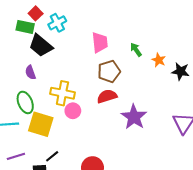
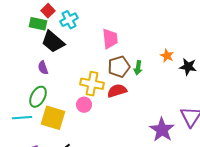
green arrow: (136, 50) -> (138, 68), moved, turned -136
yellow cross: (62, 93) -> (92, 84), moved
green ellipse: (25, 102) -> (38, 97), turned 50
purple star: (134, 117) -> (162, 130), moved

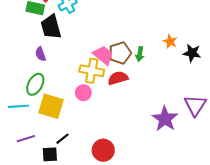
pink trapezoid: (110, 39) -> (103, 55), moved, turned -45
black trapezoid: (53, 42) -> (51, 27), turned 35

